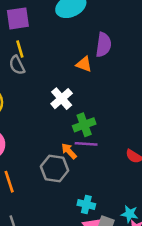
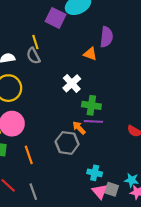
purple square: (18, 18) -> (56, 18), moved, turned 36
green cross: (84, 125) -> (91, 105), turned 30

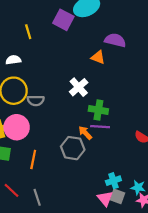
purple semicircle: (106, 37) -> (115, 40), turned -84
yellow line: (35, 42) -> (28, 32), moved
gray semicircle: (33, 56) -> (36, 101), moved, turned -63
orange line: (29, 155) -> (33, 160), turned 30
cyan cross: (95, 173) -> (113, 181), moved, turned -32

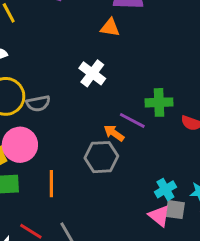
green cross: (98, 110) -> (159, 102), moved
purple line: (100, 127) -> (132, 120), turned 36

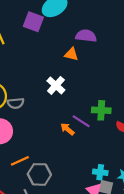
gray hexagon: (101, 157) -> (39, 174), moved
orange line: (51, 184) -> (20, 161), turned 60
cyan cross: (165, 189) -> (100, 172), turned 32

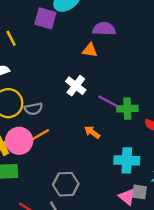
purple line: (81, 121) -> (108, 101), moved
orange line: (20, 161) -> (40, 135), moved
cyan cross: (100, 172) -> (127, 160), moved, size x1.5

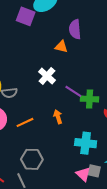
purple semicircle: (104, 29) -> (75, 29), turned -102
orange arrow: (92, 132) -> (58, 117), turned 32
orange line: (40, 135) -> (25, 122), moved

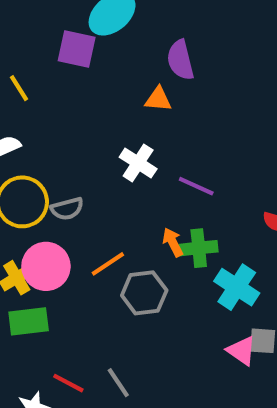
green cross: (90, 99) -> (199, 248), moved
cyan cross: (86, 143) -> (237, 287), turned 35
gray hexagon: (32, 159) -> (144, 293), moved

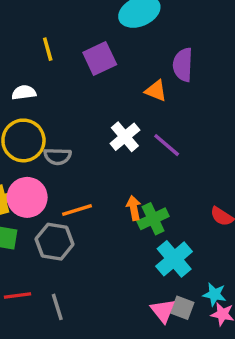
purple square: (77, 49) -> (100, 59), moved, turned 36
purple line: (196, 186) -> (167, 145), moved
green cross: (199, 248) -> (153, 219), turned -36
gray hexagon: (144, 293) -> (55, 242), moved
red line: (68, 383) -> (17, 296), turned -52

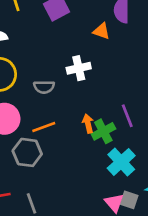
white cross: (125, 137) -> (79, 68), turned 30
purple line: (167, 145) -> (127, 116), moved, turned 30
gray semicircle: (58, 156) -> (44, 87), moved

